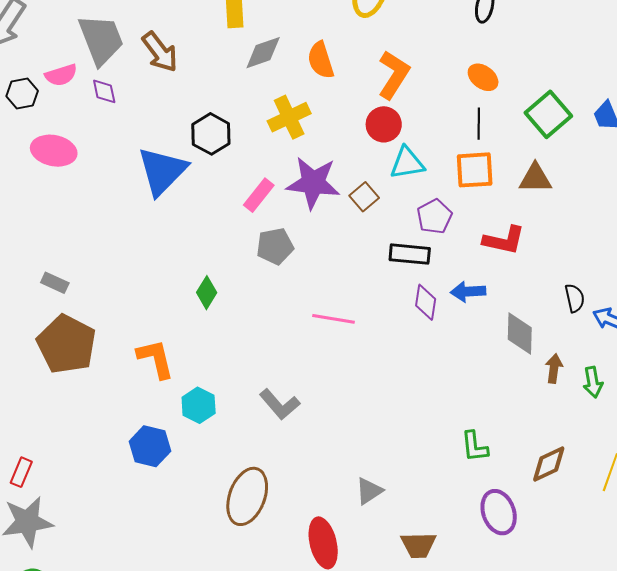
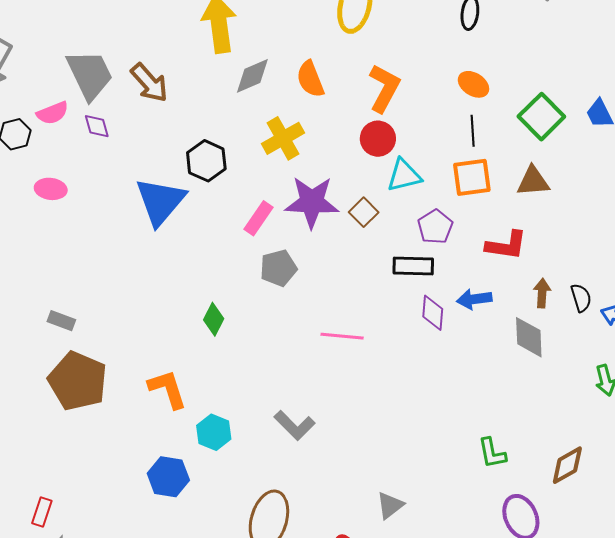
pink ellipse: (54, 151) -> (51, 189), size x0.7
brown arrow: (554, 368) -> (542, 293), moved

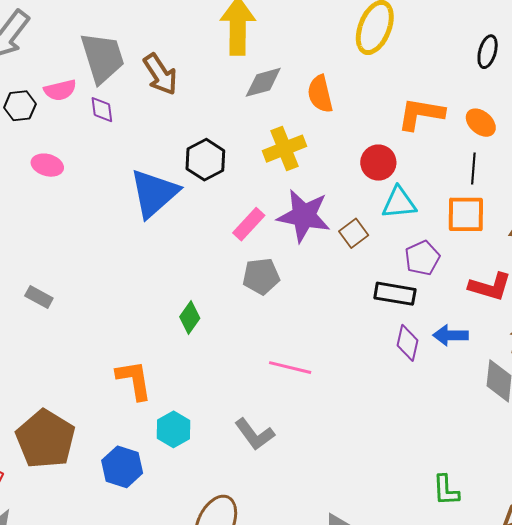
orange L-shape: (384, 88) -> (421, 114), moved, turned -117
pink line: (342, 336) -> (290, 368), moved
brown pentagon: (78, 381) -> (45, 439), moved

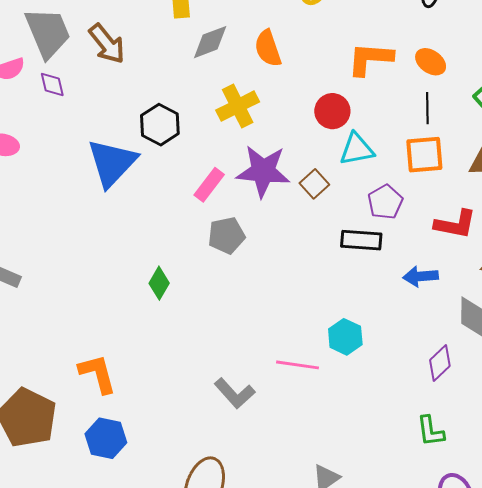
purple diamond: (407, 343) -> (440, 363), moved, turned 39
pink line: (290, 368) -> (297, 365), moved
orange L-shape: (134, 380) -> (98, 374), moved
cyan hexagon: (174, 429) -> (345, 337), moved

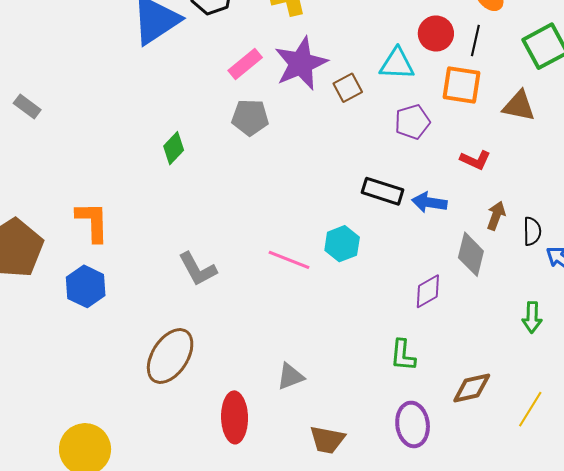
red circle: (332, 111) -> (436, 33), moved
purple star: (263, 171) -> (301, 63), turned 30
red L-shape: (455, 224) -> (475, 160), size x0.7
black rectangle: (361, 240) -> (382, 191), moved
gray L-shape: (235, 393) -> (198, 269), moved

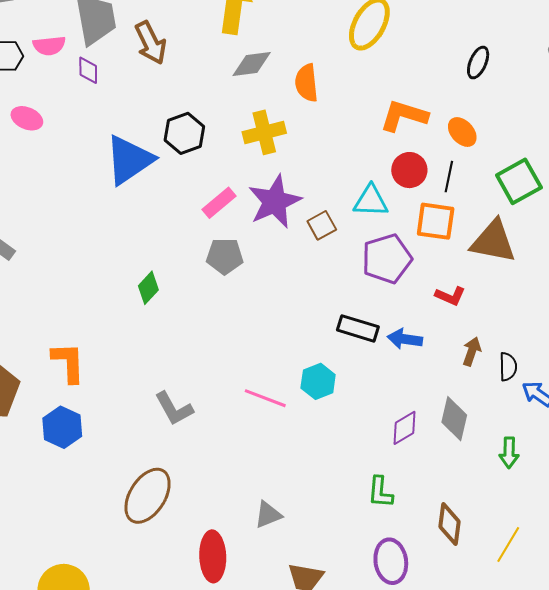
brown triangle: (519, 106) -> (493, 241), size x1.4
purple pentagon: (412, 122) -> (387, 259), size x1.4
gray diamond: (471, 254) -> (454, 419), moved
brown diamond: (472, 388) -> (450, 524), turned -69

